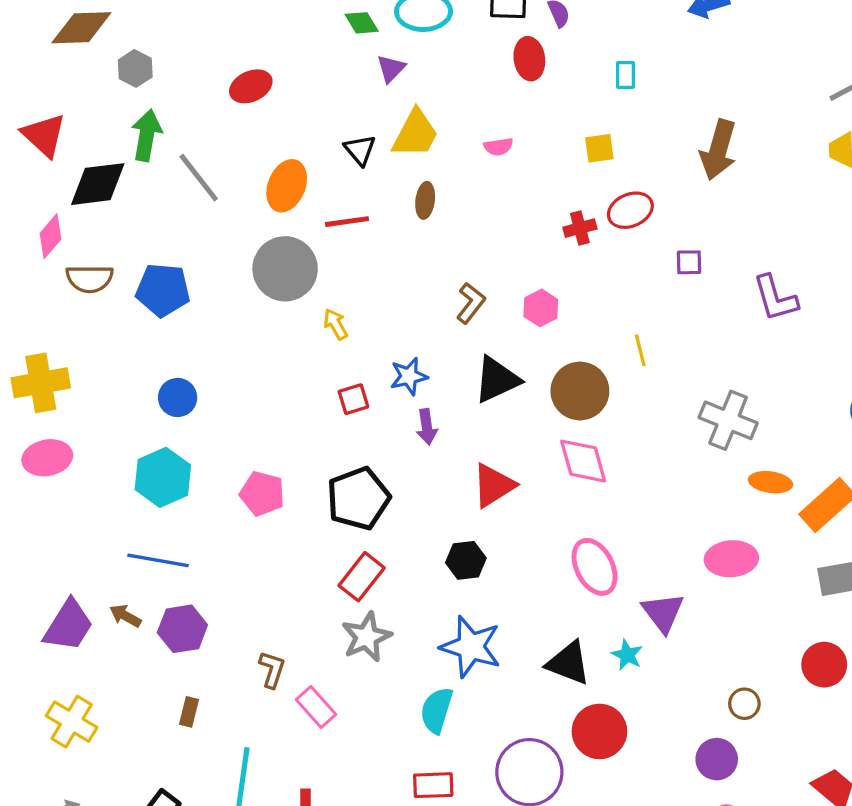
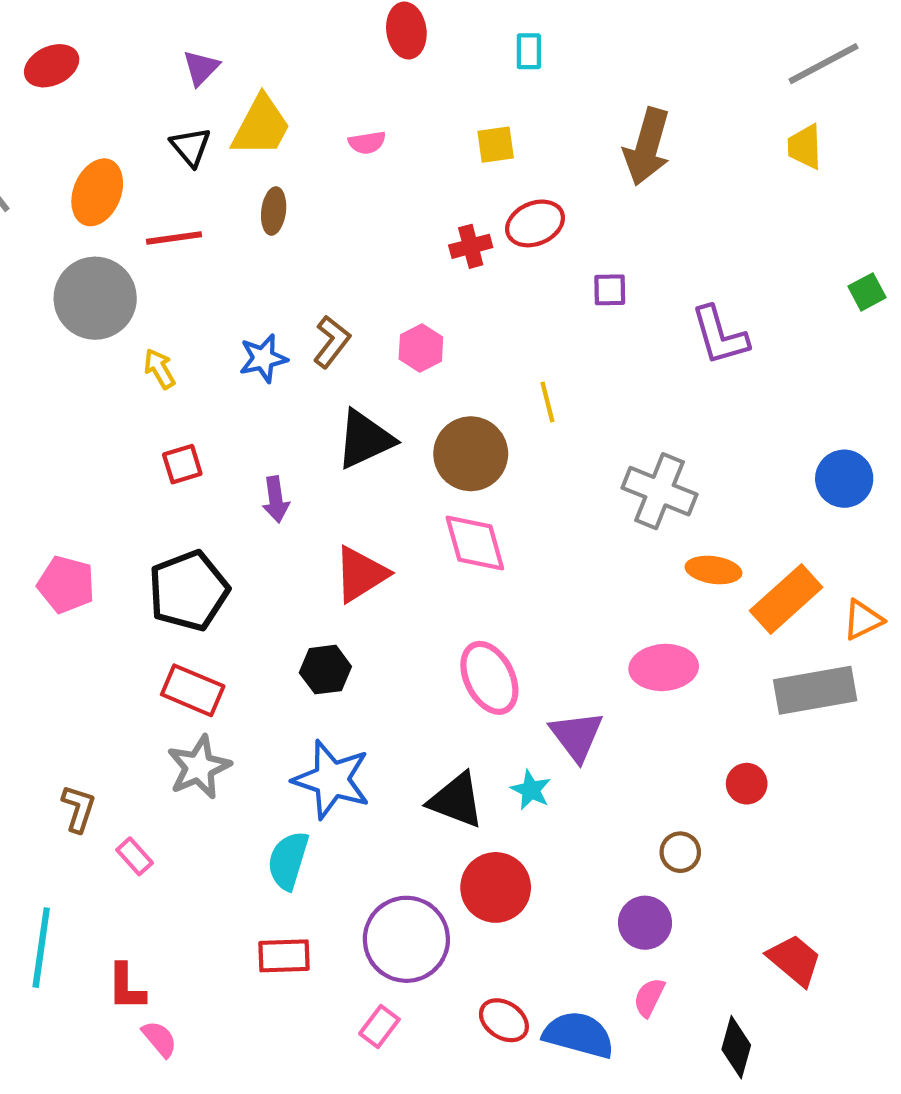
purple triangle: (391, 68) -> (201, 68), moved
blue star: (409, 376) -> (263, 358), moved
red rectangle: (362, 577) -> (193, 690), turned 75
red circle: (824, 665) -> (747, 784), moved, size x0.7
pink rectangle: (316, 707) -> (135, 856), size x0.7

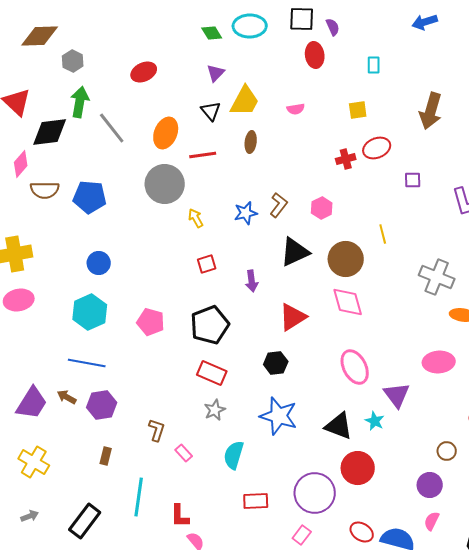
gray star: (199, 767) -> (215, 410), size x0.7
cyan semicircle: (288, 860) -> (234, 455), moved

